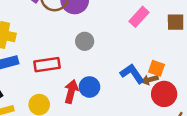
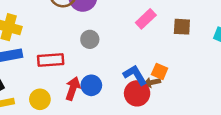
red circle: (164, 94) -> (137, 93), moved

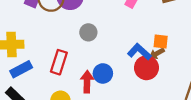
red rectangle: (51, 60) -> (59, 62), turned -50

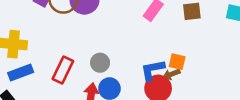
gray circle: (88, 32) -> (100, 63), moved
blue L-shape: (139, 52) -> (153, 70), turned -60

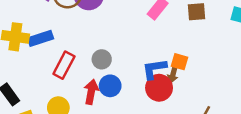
blue rectangle: (21, 73) -> (40, 38), moved
brown arrow: (171, 74) -> (173, 74), turned -56

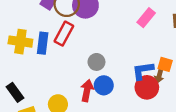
blue rectangle: (40, 38) -> (43, 43), turned -65
red rectangle: (64, 65) -> (64, 34), moved

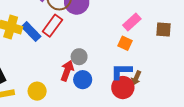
blue rectangle: (43, 43) -> (31, 32), turned -60
orange square: (165, 64) -> (125, 43), moved
red arrow: (87, 91) -> (67, 71), moved

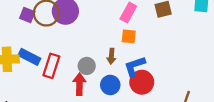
red rectangle: (52, 26) -> (51, 66), moved
brown arrow: (136, 78) -> (111, 56), moved
blue circle: (83, 80) -> (110, 85), moved

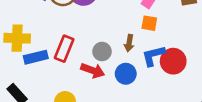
blue rectangle: (29, 57) -> (36, 57), moved, turned -45
red circle: (142, 82) -> (173, 61), moved
red arrow: (79, 84) -> (93, 71), turned 105

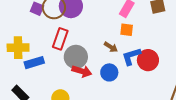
brown arrow: (129, 43) -> (111, 47), turned -64
red rectangle: (64, 49) -> (60, 39), moved
gray circle: (102, 52) -> (76, 57), moved, size x1.5

